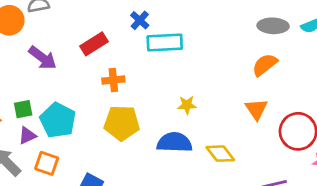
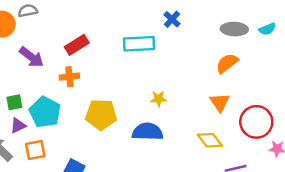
blue cross: (140, 20) -> (172, 19), moved
orange cross: (113, 80) -> (69, 77), moved
yellow diamond: (220, 154) -> (210, 140), moved
orange square: (47, 163) -> (35, 150), turned -30

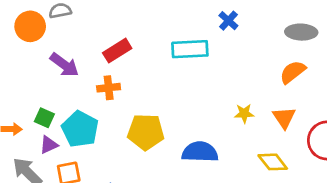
yellow star: (159, 99) -> (244, 113), moved
green square: (14, 102) -> (44, 118), turned 35

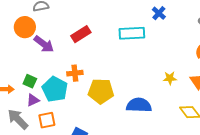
orange circle: (30, 26) -> (25, 27), moved
orange cross: (109, 88) -> (75, 73), moved

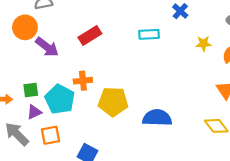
cyan rectangle: (132, 33) -> (149, 34), size x0.7
yellow star: (170, 78) -> (204, 44), moved
green square: (30, 81) -> (31, 90), turned -32

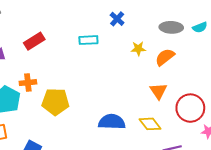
blue semicircle: (157, 118) -> (112, 122), moved

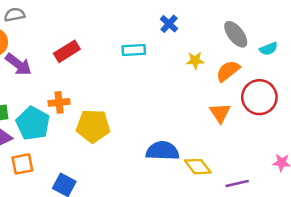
gray ellipse: (171, 27) -> (236, 34), turned 50
cyan semicircle: (200, 27) -> (269, 49), moved
red circle: (190, 108) -> (259, 97), moved
yellow diamond: (150, 124) -> (198, 167), moved

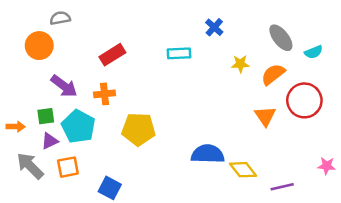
purple arrow: (18, 64) -> (64, 86), moved
orange cross: (59, 102) -> (105, 94), moved

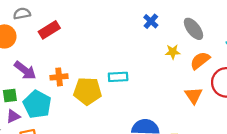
gray ellipse: (281, 38) -> (193, 29), moved
cyan rectangle: (179, 53) -> (118, 77), moved
red rectangle: (112, 55) -> (49, 30), moved
yellow pentagon: (138, 129) -> (87, 91), moved

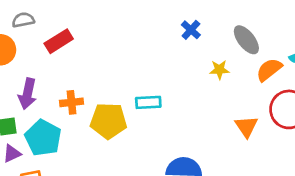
orange semicircle: (200, 61) -> (269, 70), moved
purple arrow: (25, 70) -> (27, 94), turned 65

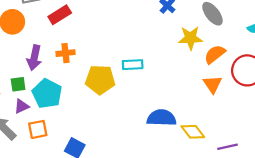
yellow star: (219, 70) -> (190, 38), size x1.5
orange semicircle: (269, 70) -> (215, 54), moved
orange cross: (72, 102) -> (66, 53), moved

